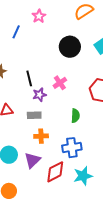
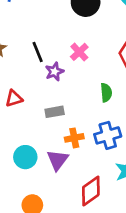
gray rectangle: (34, 115) -> (55, 112), moved
orange cross: (41, 136) -> (74, 138), moved
red diamond: (55, 172) -> (91, 191), moved

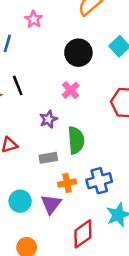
black line: (38, 52) -> (18, 85), moved
pink cross: (79, 52) -> (71, 90), moved
green semicircle: (106, 93) -> (76, 140), moved, size x1.5

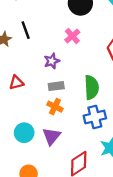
green semicircle: (76, 140) -> (92, 87), moved
gray rectangle: (48, 158) -> (56, 86), moved
orange cross: (67, 183) -> (55, 107), moved, turned 35

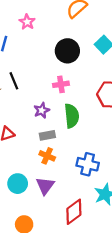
pink cross: (72, 36) -> (61, 84), turned 35
green semicircle: (92, 87) -> (72, 116), moved
blue cross: (95, 117) -> (88, 164), turned 30

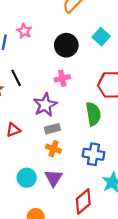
pink star: (27, 22) -> (24, 31), moved
purple star: (42, 110) -> (45, 105), size x1.5
green semicircle: (72, 116) -> (93, 114), moved

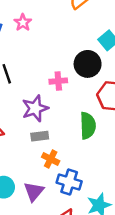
black circle: (66, 45) -> (88, 64), moved
orange cross: (54, 149) -> (51, 159), moved
blue cross: (93, 154) -> (69, 182), moved

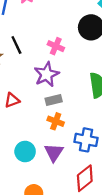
pink cross: (58, 81) -> (56, 46), moved, turned 35
orange cross: (51, 159) -> (56, 121), moved

